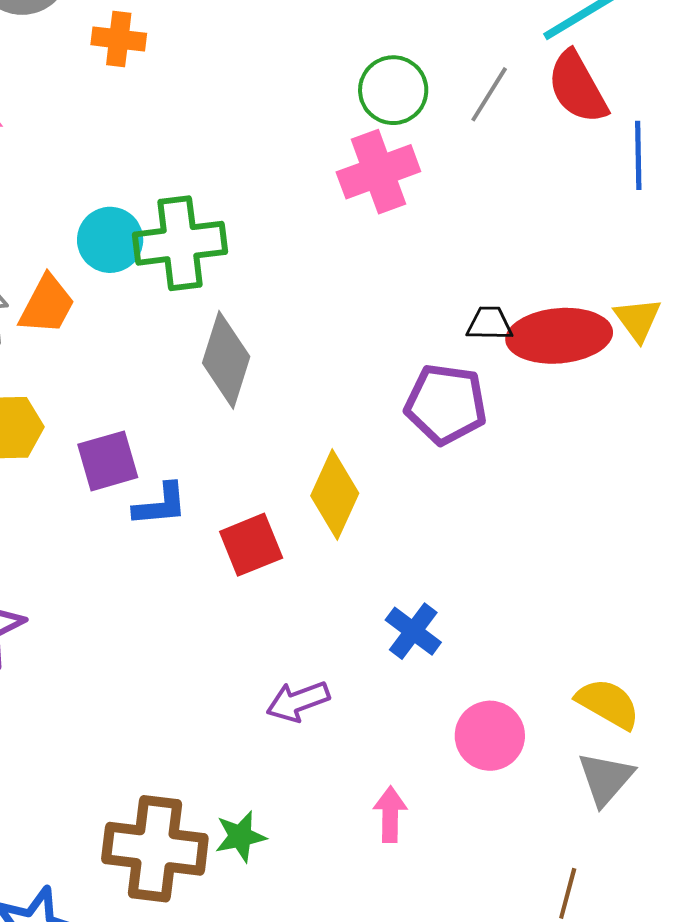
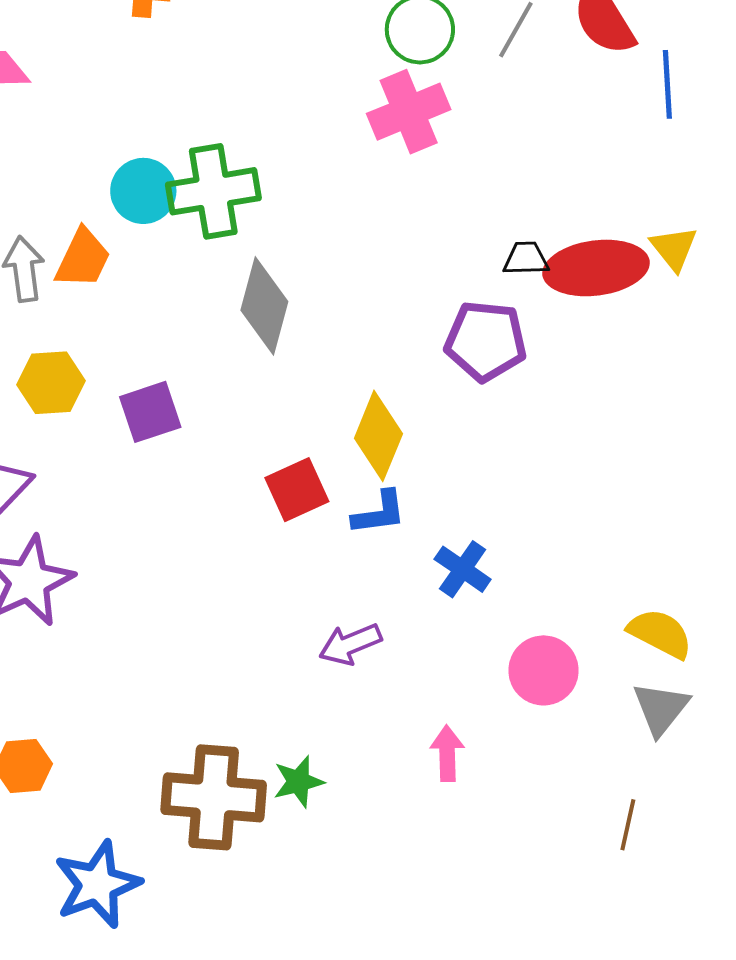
blue L-shape: (160, 505) -> (379, 513), moved

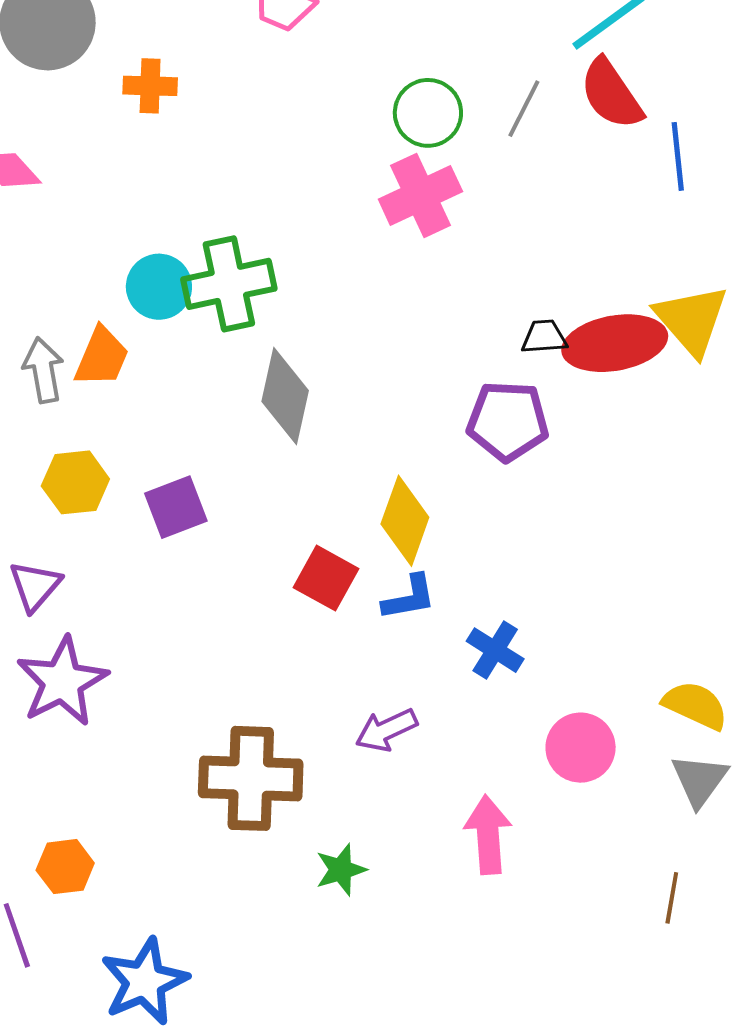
yellow triangle: (674, 248) -> (692, 320), size x1.6
red square: (297, 490) -> (326, 578), turned -34
pink arrow: (447, 753) -> (488, 835), size x1.4
brown cross: (214, 797) -> (251, 778), moved

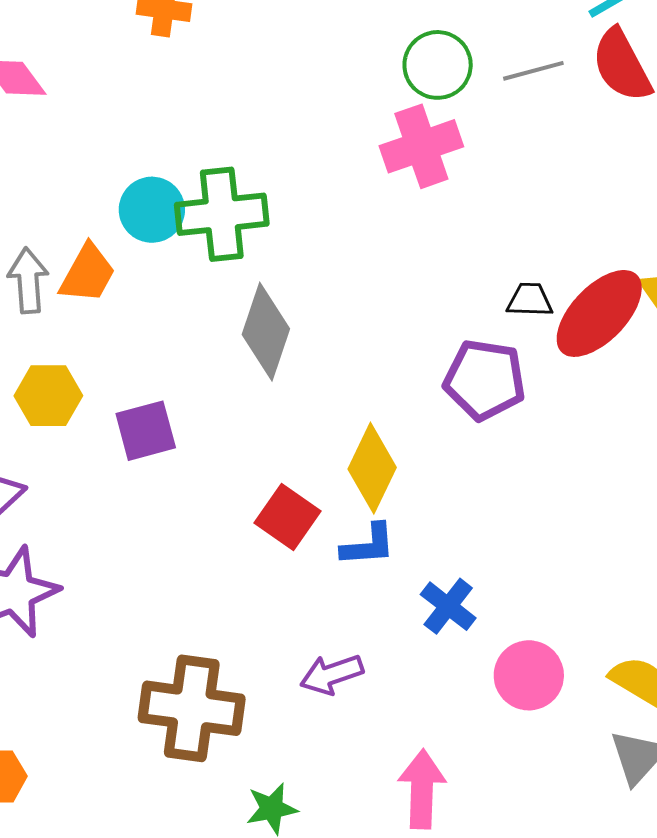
gray line: (524, 109) -> (533, 71), turned 42
red ellipse: (615, 343) -> (599, 313), turned -42
pink circle: (581, 748) -> (529, 675), moved

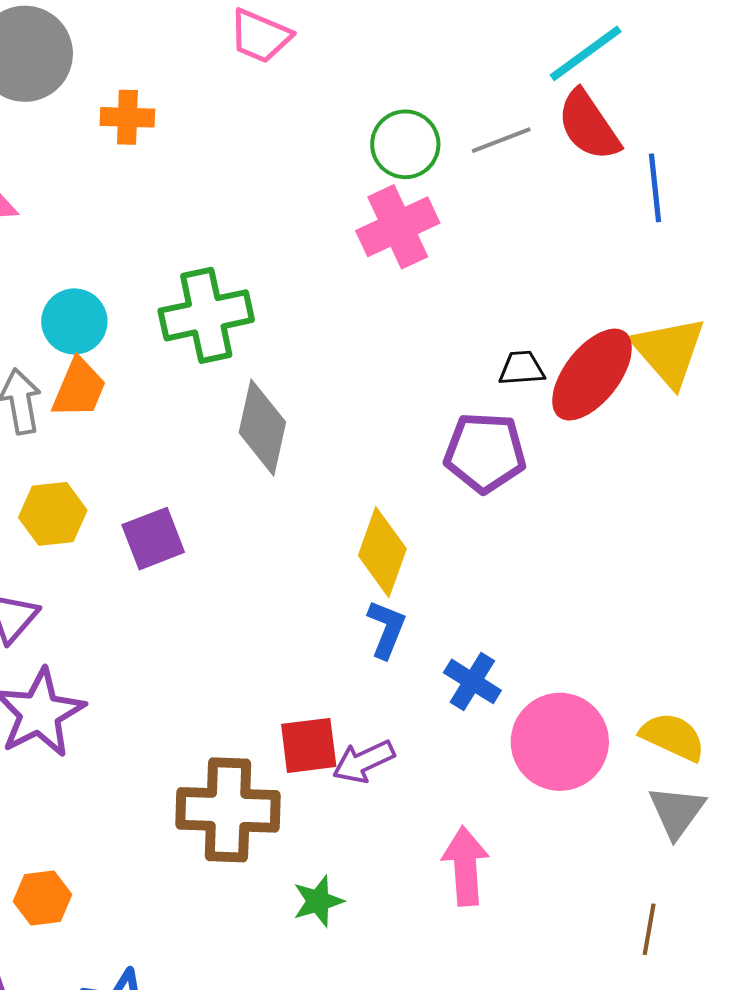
cyan circle: (152, 210) -> (74, 321), moved
red square: (288, 517) -> (309, 745), moved, turned -36
blue L-shape: (368, 545) -> (386, 629), turned -58
pink circle: (529, 675) -> (560, 742), size x1.4

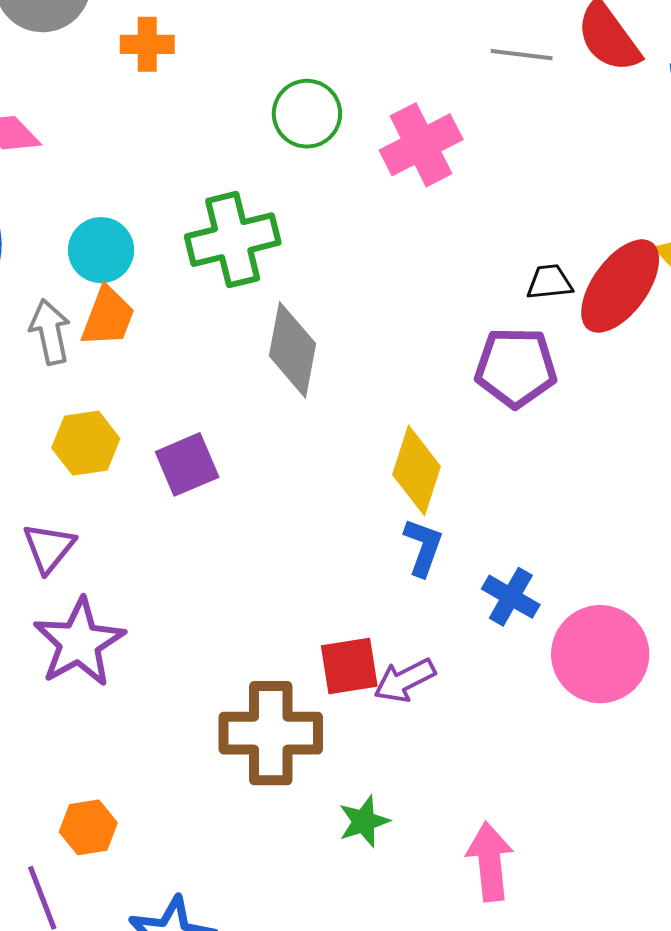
gray line: (501, 140) -> (522, 55), turned 30
green circle: (405, 144) -> (307, 114), moved
pink arrow: (465, 866) -> (490, 862), moved

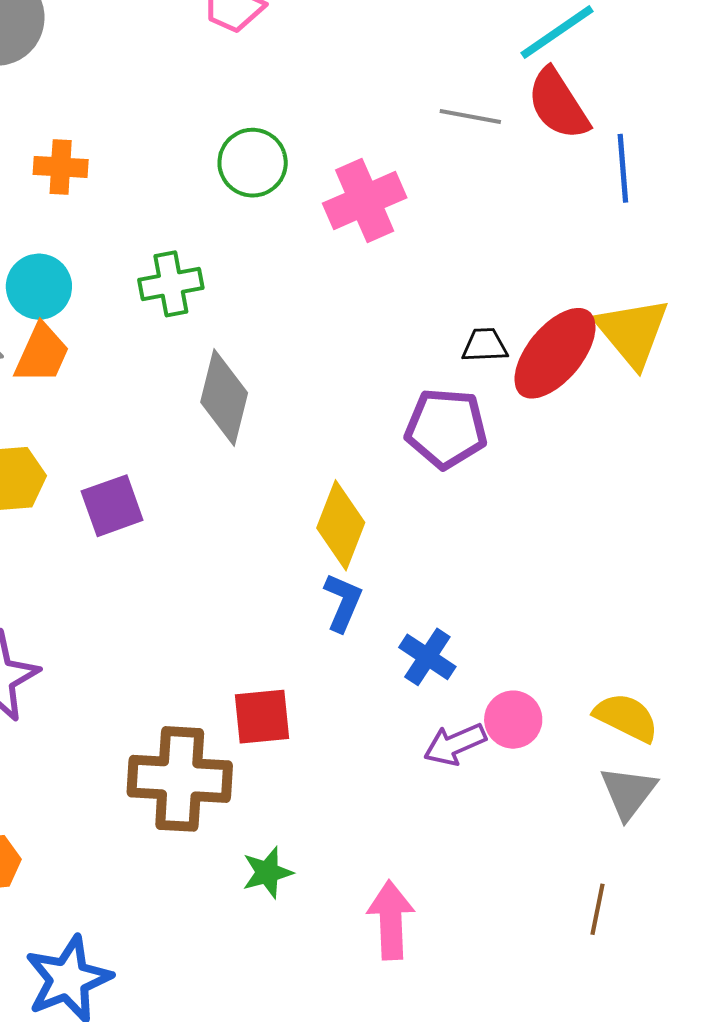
orange cross: (147, 44) -> (61, 167), moved
green cross: (233, 240) -> (171, 284), size x0.7
pink circle: (600, 654) -> (513, 720), size x0.6
purple arrow: (405, 680) -> (455, 744), moved

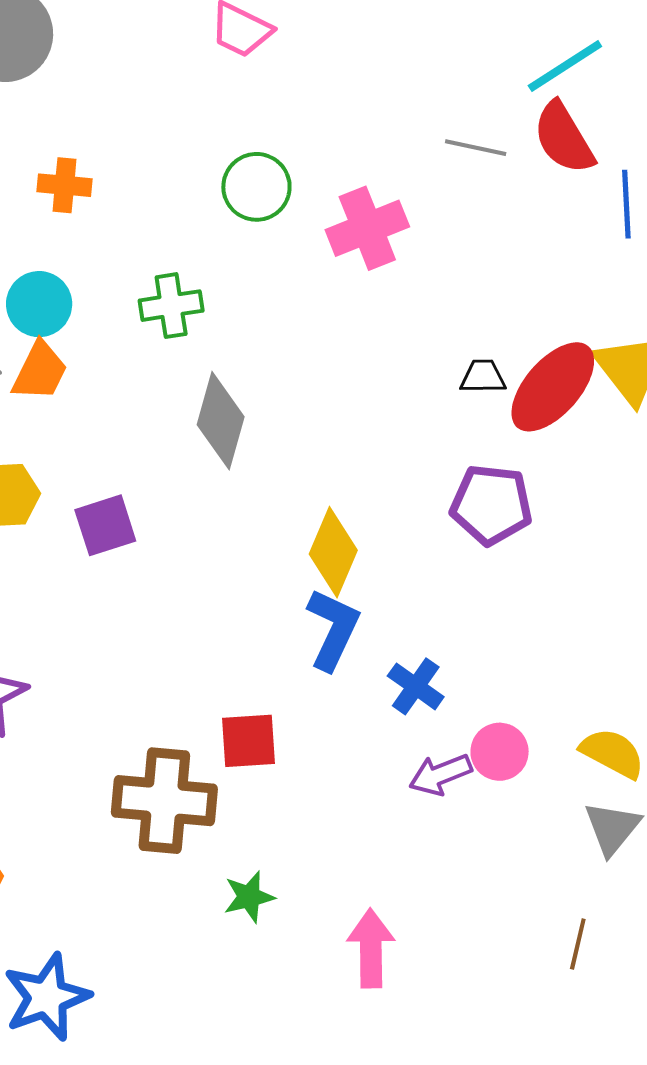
purple pentagon: (446, 428) -> (491, 505), moved
blue L-shape: (343, 602) -> (333, 629), size x1.4

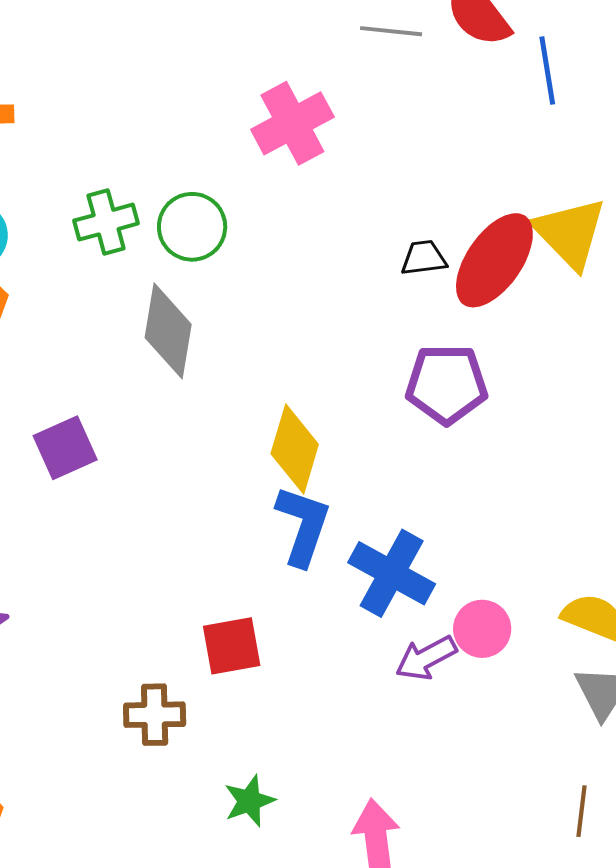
green circle: (256, 187) -> (192, 227), moved
blue cross: (416, 686) -> (392, 573), size x1.5
brown cross: (164, 801) -> (155, 715), size x0.6

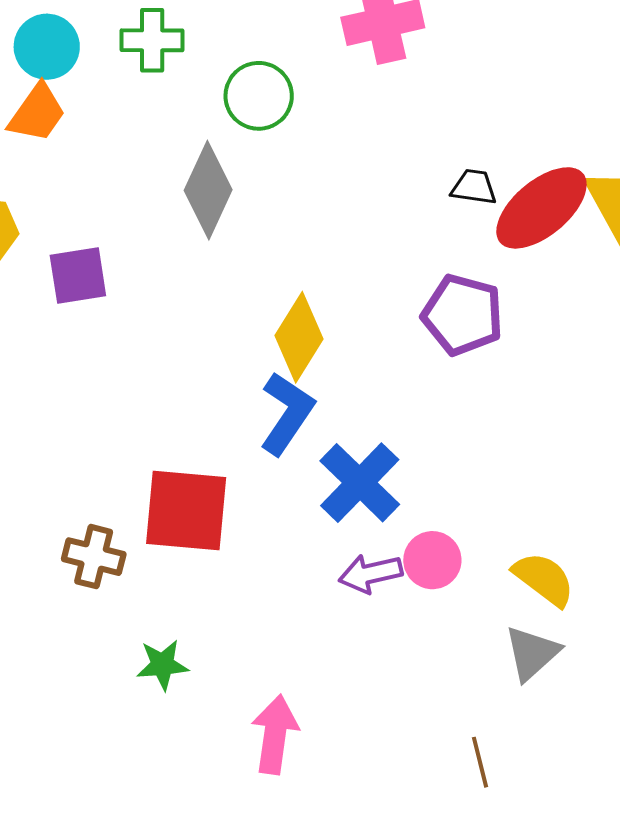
green cross: (106, 222) -> (152, 40), moved
red square: (232, 646) -> (186, 511), size x1.5
brown line: (581, 811) -> (480, 762), turned -36

